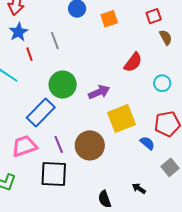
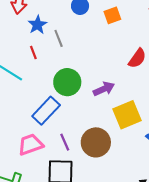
blue star: (18, 32) -> (37, 25), moved

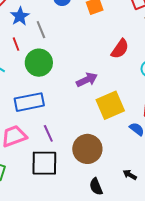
green circle: (67, 82) -> (39, 63), moved
blue rectangle: (46, 111) -> (29, 102), turned 36
brown circle: (96, 142) -> (87, 149), moved

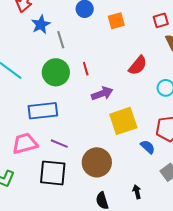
red line: (16, 44) -> (86, 69), moved
purple line: (48, 133) -> (59, 144), turned -48
black arrow: (130, 175) -> (137, 192), turned 40

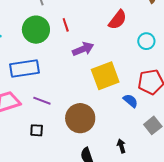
black square: (53, 173) -> (37, 130), size x0.5

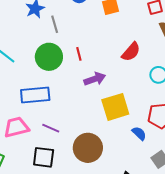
black square: (37, 130) -> (44, 157), size x1.6

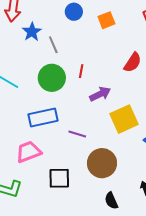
red line: (79, 54) -> (81, 71), turned 32
purple line: (51, 128) -> (77, 134), moved

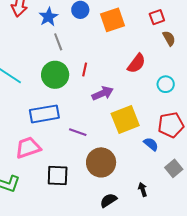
orange square: (106, 20) -> (112, 20), size x1.4
blue star: (32, 32) -> (48, 17), moved
black semicircle: (111, 201) -> (108, 200), turned 78

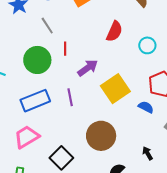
gray line: (58, 42) -> (47, 26), moved
purple line: (78, 132) -> (70, 97), moved, turned 72
black square: (58, 175) -> (61, 158), turned -35

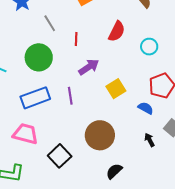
red line: (65, 49) -> (76, 39), moved
yellow square: (115, 89) -> (116, 89), size x0.7
pink trapezoid: (27, 137) -> (25, 134), turned 44
black arrow: (148, 153) -> (149, 140), moved

